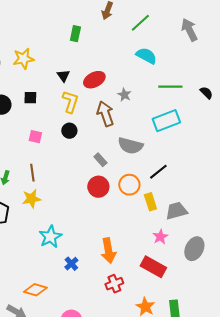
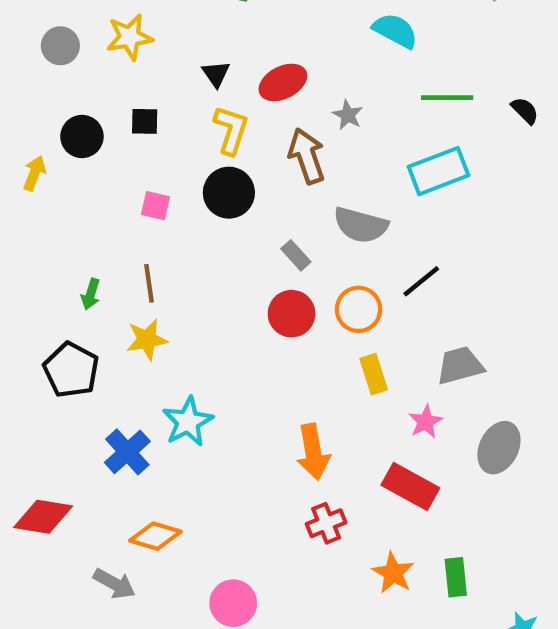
black circle: (69, 131) -> (229, 193), size x1.5
yellow rectangle: (150, 202) -> (374, 374), moved
blue cross: (71, 264) -> (127, 452), moved, size x1.5

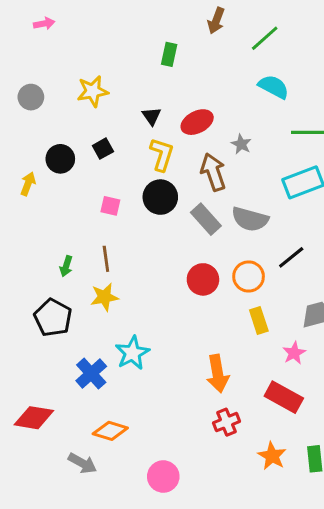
gray circle: (60, 46) -> (31, 97), moved
black square: (145, 121) -> (103, 149), turned -30
gray rectangle: (296, 255) -> (206, 219), moved, size x1.5

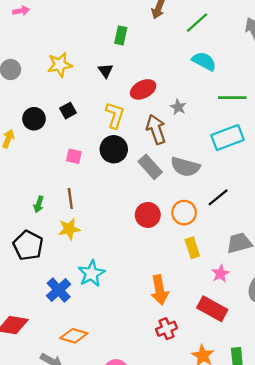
black triangle: (151, 116) -> (106, 71), moved

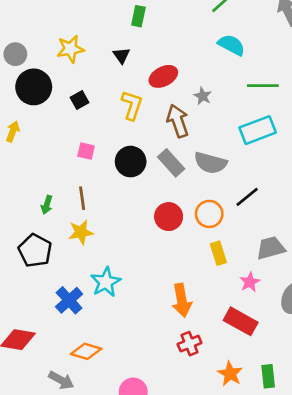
black circle: (34, 119) -> (34, 87), moved, size x1.4
black circle: (114, 149) -> (131, 162), moved

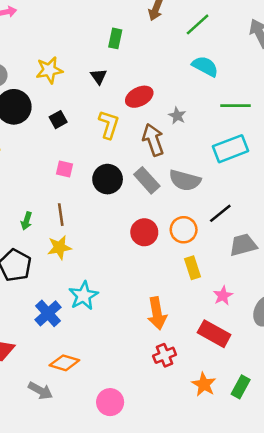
gray trapezoid: (271, 248) -> (243, 245), moved
green rectangle: (268, 376) -> (241, 387), turned 35

